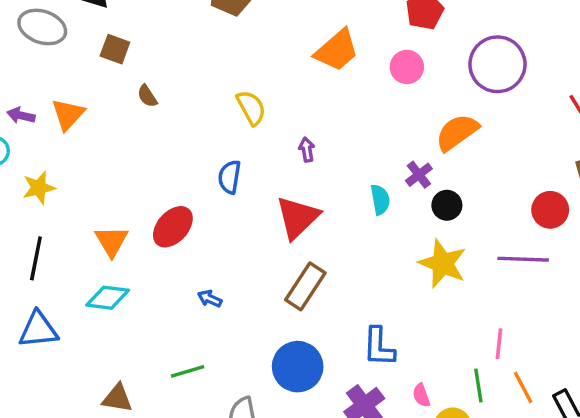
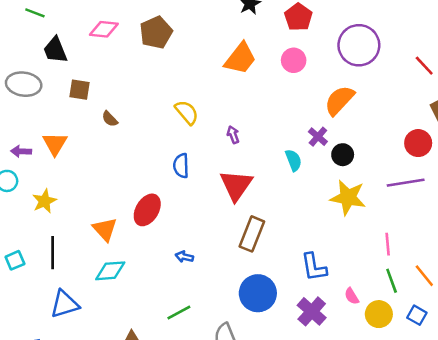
pink line: (499, 344) -> (388, 244), moved

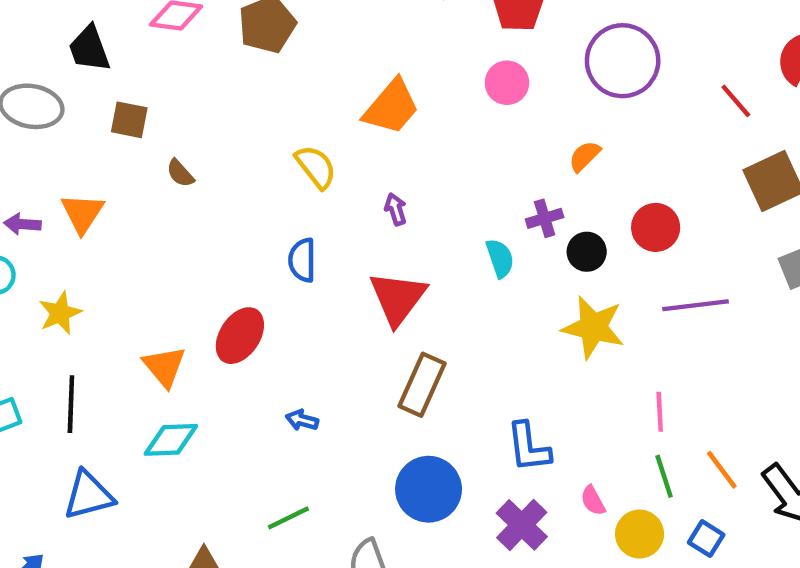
orange trapezoid: (240, 58) -> (391, 107), moved
orange semicircle: (339, 100) -> (585, 156), size x0.6
purple cross: (318, 137) -> (545, 218), turned 30
red circle: (418, 143) -> (656, 227), moved

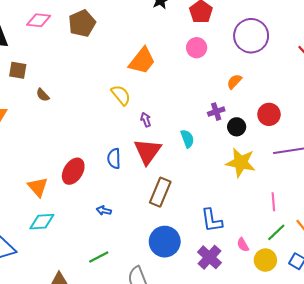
yellow semicircle: (316, 167) -> (121, 95), moved
purple arrow: (396, 209) -> (146, 120), moved
cyan semicircle: (500, 258) -> (187, 139), moved
blue semicircle: (302, 260) -> (114, 159), moved
green line: (664, 476) -> (276, 232), turned 66

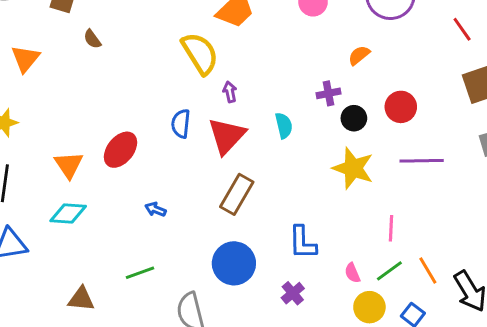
yellow semicircle: (121, 95) -> (200, 53), size x1.4
blue semicircle: (114, 159) -> (181, 124), moved
pink semicircle: (243, 245) -> (352, 273), moved
purple cross: (209, 257) -> (293, 293), size x0.7

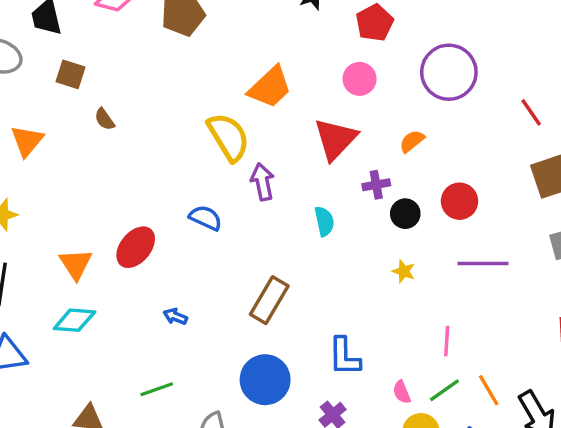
purple arrow: (230, 92) -> (262, 182), size x1.5
blue semicircle: (181, 124) -> (205, 218), turned 108
red triangle: (227, 136) -> (336, 139), moved
yellow star: (353, 168) -> (404, 271), size x0.5

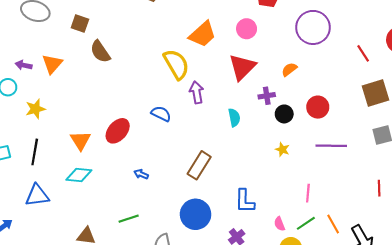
pink circle: (360, 79) -> (247, 29), moved
brown semicircle: (104, 119) -> (100, 52), size x1.6

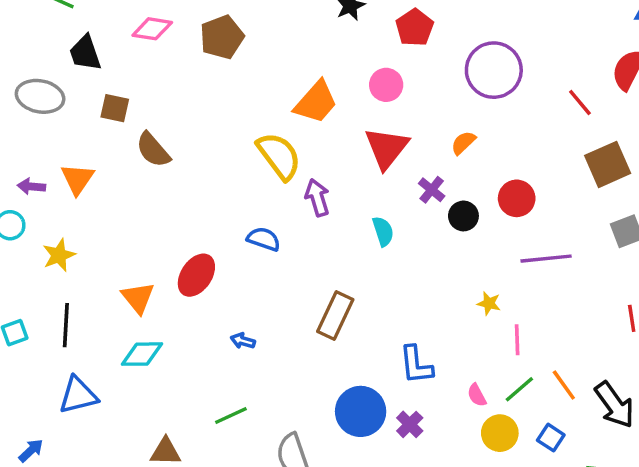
purple cross: (267, 96) -> (432, 190), turned -35
yellow star: (282, 149) -> (489, 303), moved
blue circle: (196, 214) -> (361, 411), moved

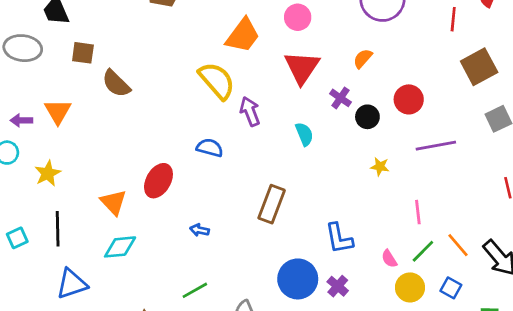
red line: (580, 103) -> (453, 19), turned 50
yellow star: (489, 303) -> (380, 167), moved

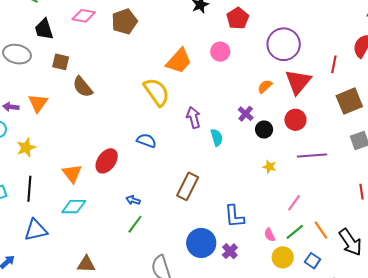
red triangle: (302, 67) -> (298, 82), moved
purple arrow: (250, 111) -> (193, 118), moved
pink line: (418, 212) -> (294, 203), turned 36
green line: (195, 290) -> (135, 224), moved, turned -30

